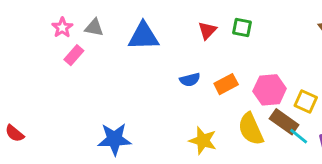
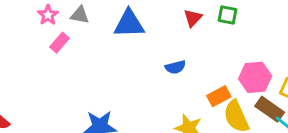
orange rectangle: (226, 84) -> (219, 96), moved

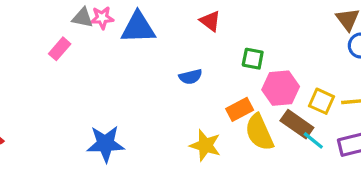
pink star: (48, 15) -> (102, 18), moved, turned 30
green square: (228, 15) -> (253, 59), moved
red triangle: (193, 18) -> (210, 21), turned -36

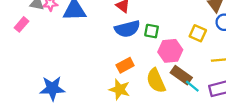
blue semicircle: (191, 77) -> (127, 29), moved, size x1.6
yellow square: (321, 101) -> (198, 33), moved
orange rectangle: (240, 109) -> (125, 65), moved

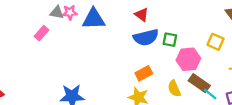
yellow semicircle: (156, 81) -> (174, 89), size x0.7

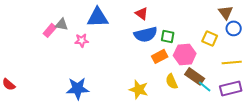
gray triangle: (57, 12) -> (62, 24), moved
pink star: (70, 12) -> (82, 40), moved
orange rectangle: (144, 73) -> (160, 56), moved

